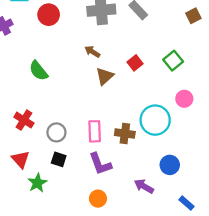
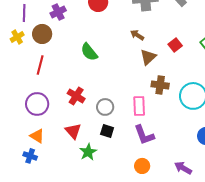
brown cross: (125, 134) -> (160, 85), moved
purple arrow: (144, 186) -> (183, 168), moved

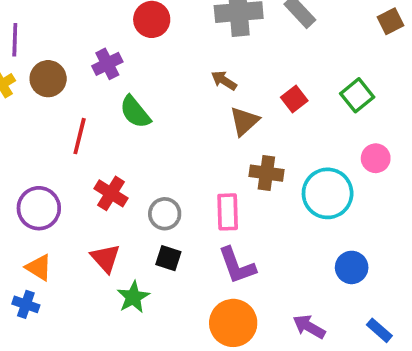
purple cross: (58, 12) -> (107, 64), moved
red line: (40, 65) -> (80, 136), moved
orange circle: (142, 166) -> (233, 323), size x1.6

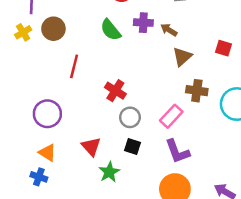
purple cross: (107, 64) -> (143, 23), moved, turned 30
red square: (294, 99) -> (224, 48), moved, turned -35
green semicircle: (135, 112) -> (111, 30), moved
red cross: (111, 193) -> (115, 91), moved
pink rectangle: (228, 212) -> (171, 116), turned 45

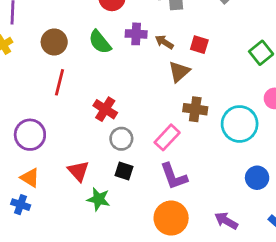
brown circle: (53, 29) -> (54, 42), moved
red square: (224, 48) -> (199, 45), moved
green star: (109, 172) -> (98, 199), turned -30

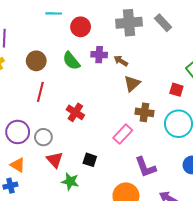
red square: (199, 45) -> (176, 90), moved
gray circle: (121, 139) -> (43, 137), moved
purple L-shape: (174, 176) -> (145, 167), moved
blue cross: (21, 205) -> (10, 186), turned -32

